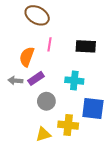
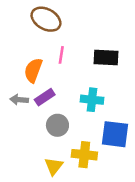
yellow triangle: (43, 134) -> (54, 166), turned -35

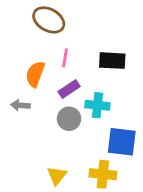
purple rectangle: (45, 97) -> (69, 89), moved
gray circle: (57, 125) -> (69, 119), moved
yellow cross: (84, 155) -> (103, 174), moved

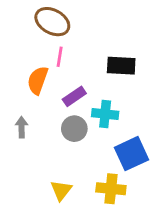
pink line: (65, 58) -> (60, 57), moved
gray arrow: (20, 105) -> (22, 127), moved, turned 84
blue square: (122, 142) -> (131, 154), turned -32

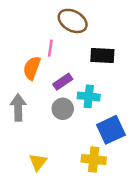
brown ellipse: (52, 22) -> (73, 21), moved
gray arrow: (22, 127) -> (18, 108), size x1.5
yellow triangle: (61, 190) -> (38, 162), moved

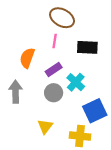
pink line: (50, 48) -> (55, 41), moved
cyan cross: (89, 96) -> (76, 82), turned 36
yellow triangle: (38, 162) -> (45, 127), moved

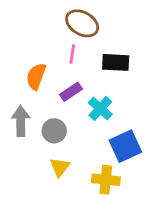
gray circle: (54, 93) -> (54, 131), moved

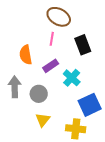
black rectangle: (116, 62) -> (83, 45), turned 66
orange semicircle: (36, 76) -> (26, 55), turned -30

